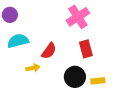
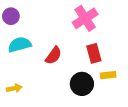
yellow arrow: (33, 68) -> (14, 88), moved
yellow rectangle: (98, 81) -> (108, 75), moved

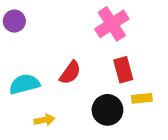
cyan semicircle: (20, 45) -> (24, 84), moved
yellow arrow: (14, 88) -> (44, 120), moved

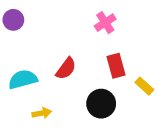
pink cross: (112, 24) -> (105, 23), size x0.7
yellow rectangle: (142, 98) -> (144, 86), moved, turned 48

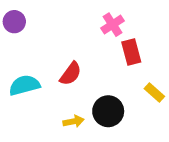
red rectangle: (116, 66) -> (131, 52), moved
yellow arrow: (42, 113) -> (74, 121), moved

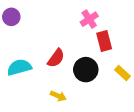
black circle: (108, 111) -> (86, 70), moved
yellow arrow: (74, 121) -> (58, 96), turned 35

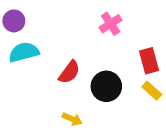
red rectangle: (104, 41) -> (149, 61), moved
cyan semicircle: (19, 67) -> (24, 52), moved

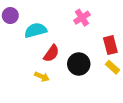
cyan semicircle: (24, 52) -> (36, 30), moved
yellow arrow: (72, 119) -> (42, 77), moved

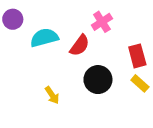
red semicircle: (51, 53) -> (80, 45), moved
yellow arrow: (42, 77) -> (52, 95), turned 32

